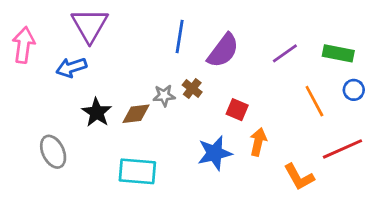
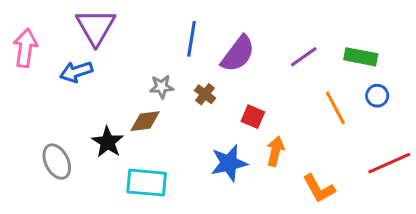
gray star: (164, 96) -> (162, 87), moved
black star: (97, 112) -> (108, 142), moved
red line: (343, 149) -> (389, 163), moved

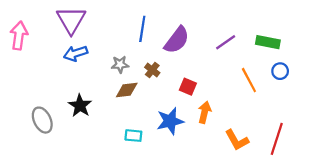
blue arrow: (76, 72) -> (76, 53), moved
brown diamond: (145, 121) -> (127, 90), moved
red line: (389, 163) -> (277, 139), moved, turned -48
cyan rectangle: (147, 183) -> (133, 136), moved, size x0.6

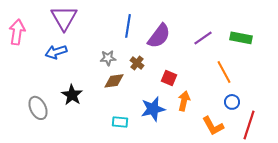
blue arrow: (76, 53) -> (56, 52), moved
blue circle: (280, 71) -> (232, 102), moved

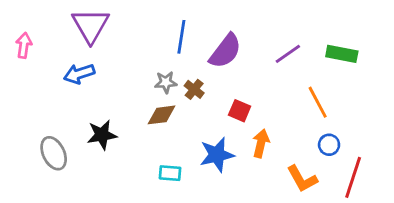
pink arrow: (17, 32) -> (24, 45), size x0.7
gray star: (108, 58) -> (166, 82), moved
black star: (72, 95) -> (102, 135), turned 30

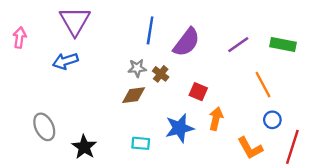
black star: (102, 135) -> (84, 147), moved, turned -30

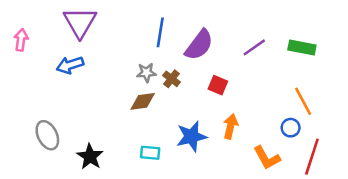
orange line: (263, 85) -> (303, 101), moved
red square: (198, 92) -> (218, 85), moved

